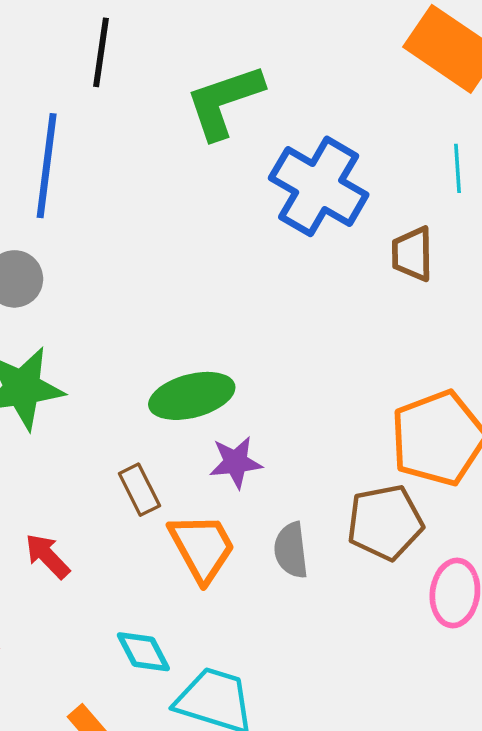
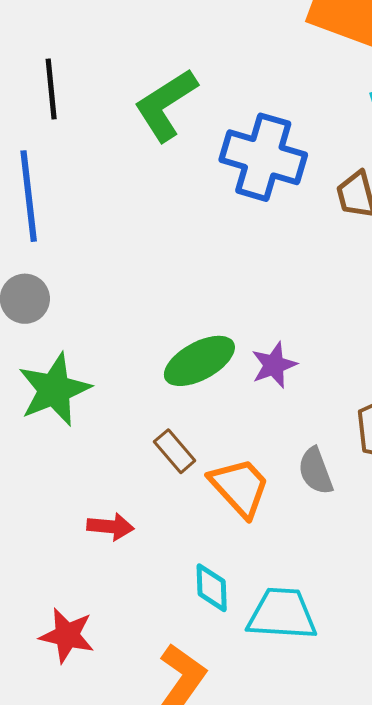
purple star: (236, 462) -> (274, 365), moved
red arrow: (47, 556) -> (110, 527), turned 153
cyan diamond: (143, 652) -> (212, 588), turned 39

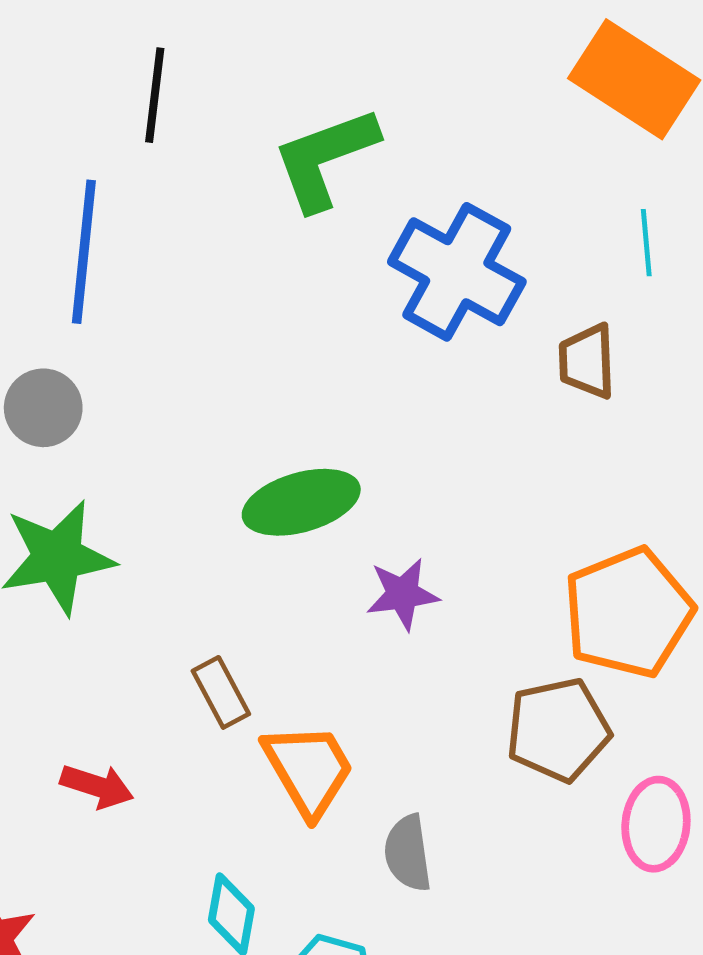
green ellipse: (199, 361) -> (301, 502), moved
gray semicircle: (316, 471) -> (408, 853), moved

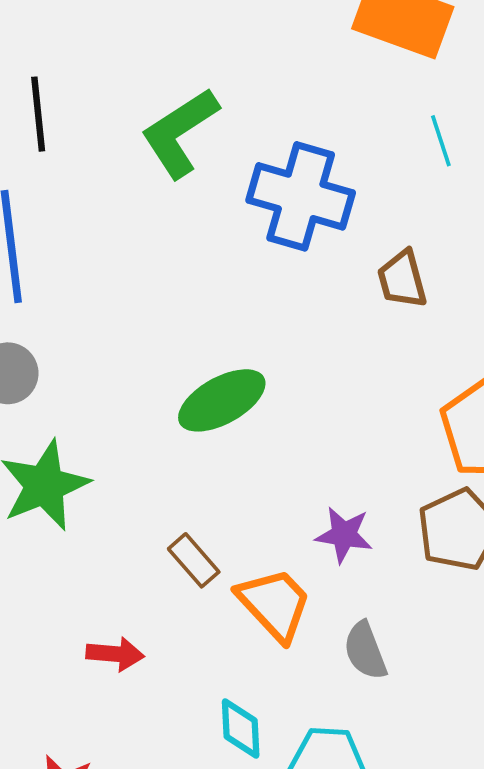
brown trapezoid: (587, 361) -> (402, 279), moved
purple star: (403, 594) -> (344, 535), moved, turned 30

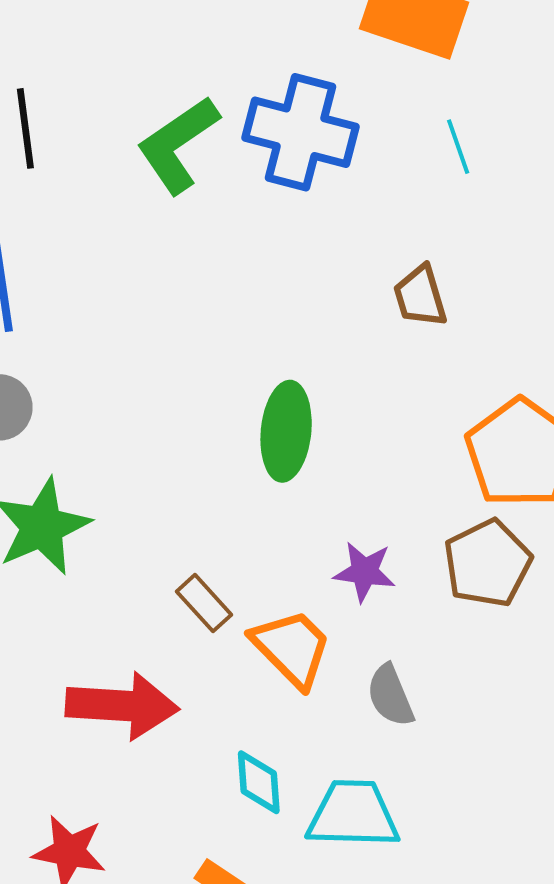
blue cross: (301, 196) -> (300, 132), moved
green ellipse: (222, 400) -> (286, 431), moved, turned -54
red arrow: (115, 654) -> (122, 706), size x1.8

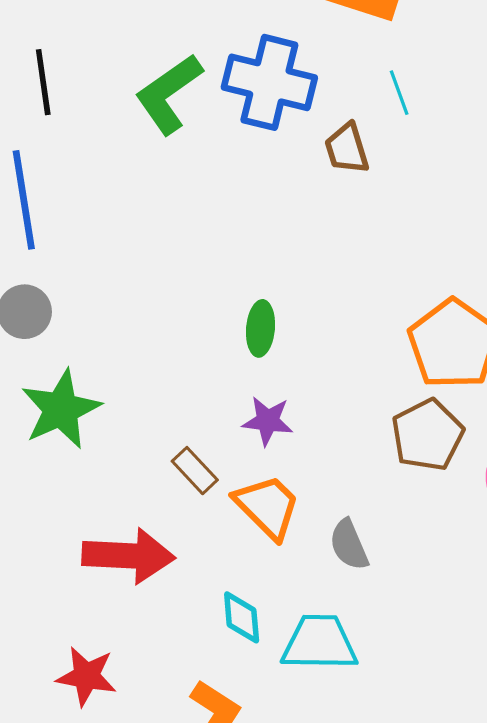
brown trapezoid: (420, 296) -> (347, 149), moved
green ellipse: (286, 431) -> (260, 328), size x0.7
purple star: (364, 572) -> (268, 421), moved

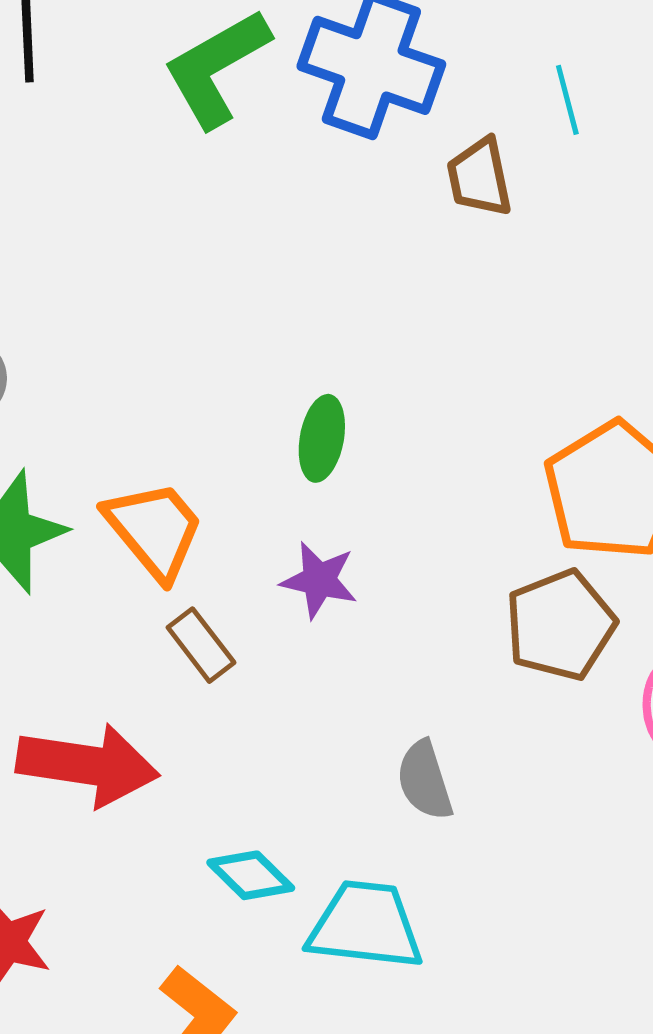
orange trapezoid: (267, 507) -> (154, 530), moved
cyan diamond: (242, 617) -> (251, 875), turned -46

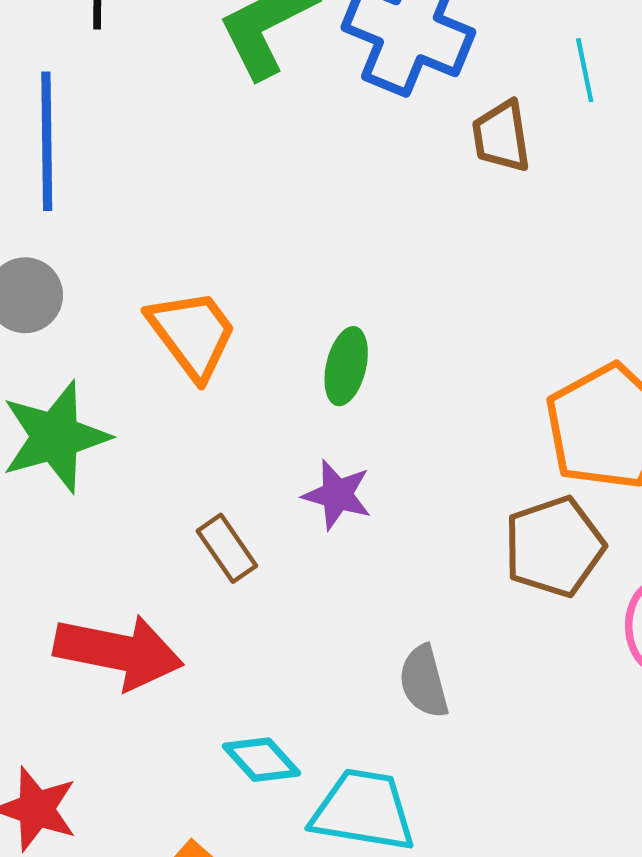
orange trapezoid: (154, 530) -> (192, 334), moved

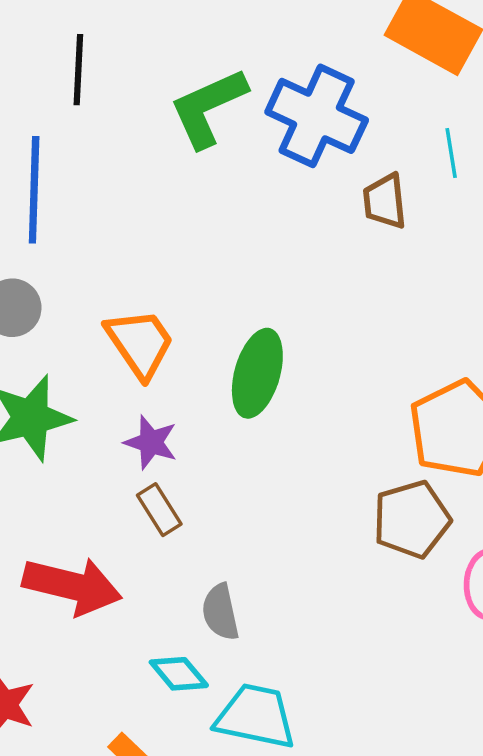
green ellipse: (346, 366) -> (257, 373), size x1.5
purple star: (337, 495) -> (151, 442), moved
gray semicircle: (424, 682) -> (220, 612), moved

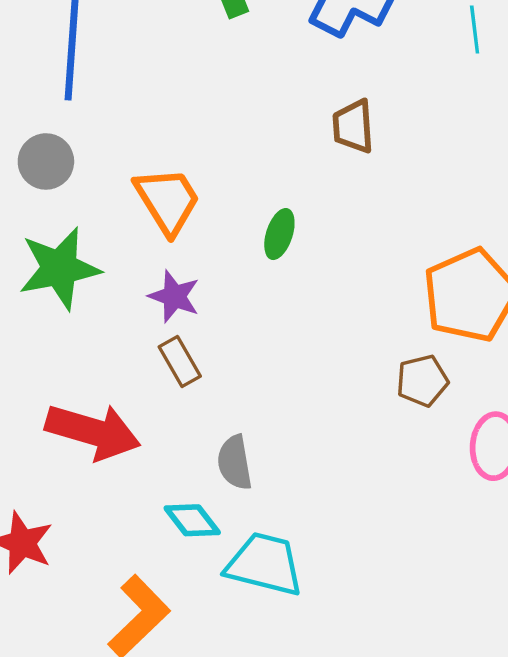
brown trapezoid: (385, 201) -> (353, 126), moved
green ellipse: (257, 373) -> (279, 234), size x0.6
brown pentagon: (412, 519) -> (422, 381), size x0.7

